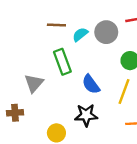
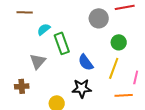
brown line: (56, 25) -> (25, 12), moved
cyan semicircle: (80, 34) -> (44, 29), moved

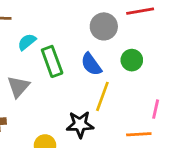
blue semicircle: (86, 62) -> (91, 64), moved
yellow line: (114, 68) -> (102, 96), moved

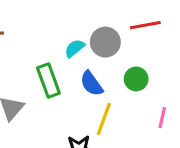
cyan semicircle: (27, 42) -> (75, 48), moved
pink line: (156, 109) -> (162, 117), moved

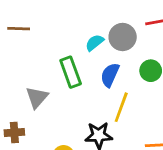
blue semicircle: (91, 84) -> (110, 75), turned 60

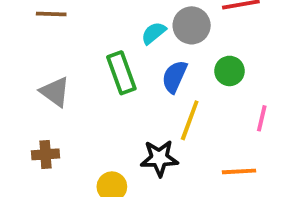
gray triangle: (37, 97) -> (55, 92), moved, turned -35

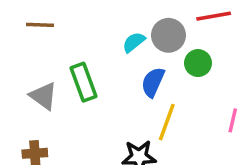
green circle: (229, 71) -> (198, 63), moved
green rectangle: (121, 73) -> (83, 82), moved

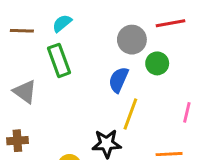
cyan semicircle: (134, 42) -> (62, 23), moved
green rectangle: (83, 82) -> (59, 60), moved

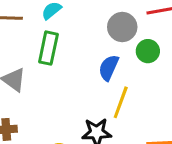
green rectangle: (59, 60) -> (48, 48), turned 32

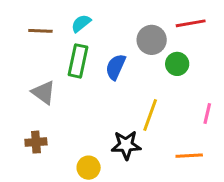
blue semicircle: (109, 68) -> (116, 67), moved

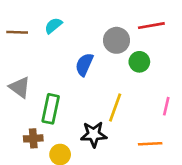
green rectangle: (78, 61) -> (51, 109), moved
brown cross: (36, 142) -> (33, 138), moved

